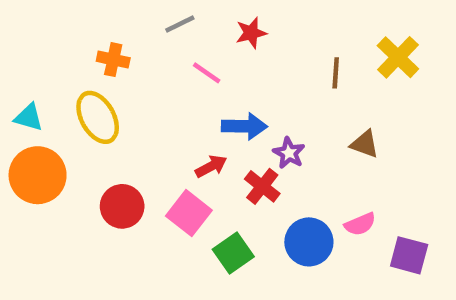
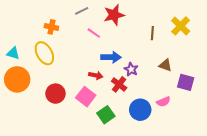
red star: (251, 33) -> (114, 15), size x1.5
red arrow: (211, 166) -> (96, 75), turned 40
purple square: (409, 255) -> (186, 82), moved

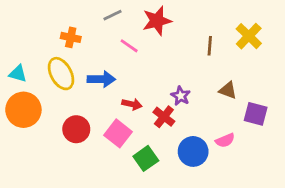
blue arrow: (111, 57) -> (101, 79), moved

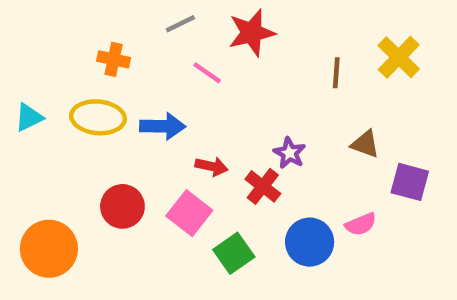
cyan triangle: (18, 74) -> (29, 117), turned -42
yellow ellipse: (61, 74) -> (98, 117), turned -56
orange circle: (23, 110) -> (49, 249), moved

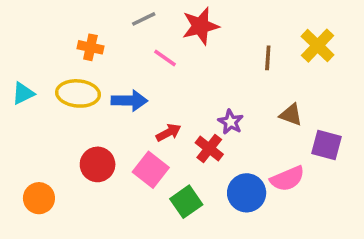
red arrow: (212, 166) -> (168, 133), turned -40
pink semicircle: (361, 224) -> (287, 179), size x1.4
orange circle: (49, 249) -> (39, 198), size x0.7

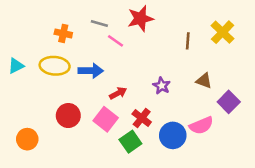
gray line: (144, 19) -> (99, 23), moved, turned 42
purple square: (326, 145) -> (229, 102), turned 30
red cross: (209, 148) -> (142, 118), moved

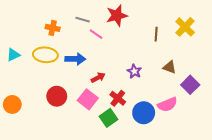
orange circle: (27, 139) -> (12, 104), moved

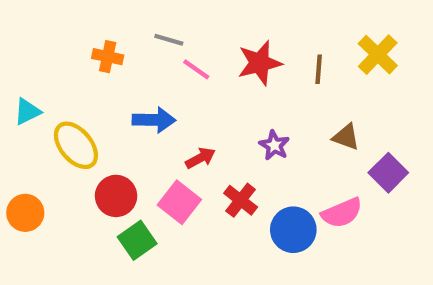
red star: (117, 16) -> (260, 63), moved
yellow ellipse: (45, 55) -> (76, 145), moved, turned 45
green square: (108, 118) -> (137, 240), moved

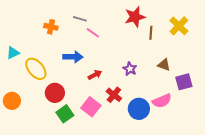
red star: (260, 63) -> (135, 17), moved
purple square: (388, 173) -> (184, 82), turned 30
pink square: (179, 202) -> (91, 107), moved

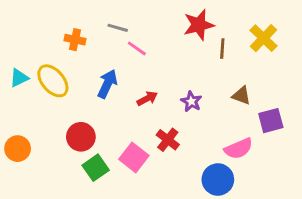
blue arrow: (73, 57) -> (107, 84), turned -66
yellow ellipse: (36, 69) -> (53, 81), moved
red arrow: (95, 75) -> (147, 99), moved
blue circle: (139, 109) -> (218, 180), moved

